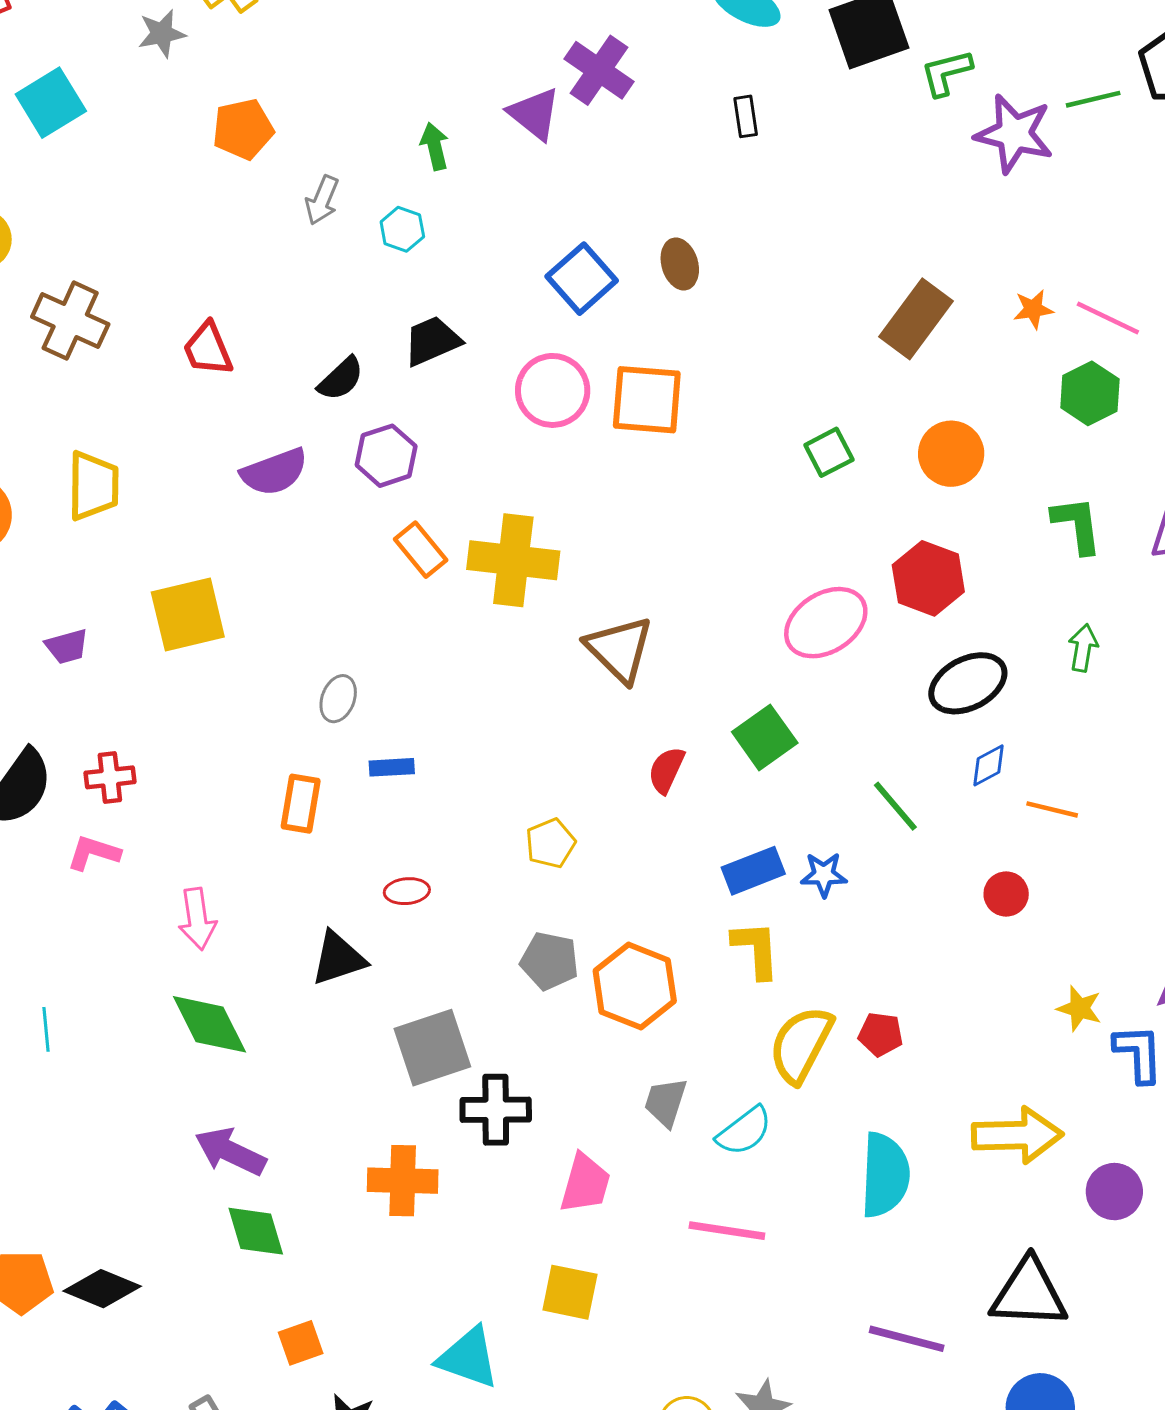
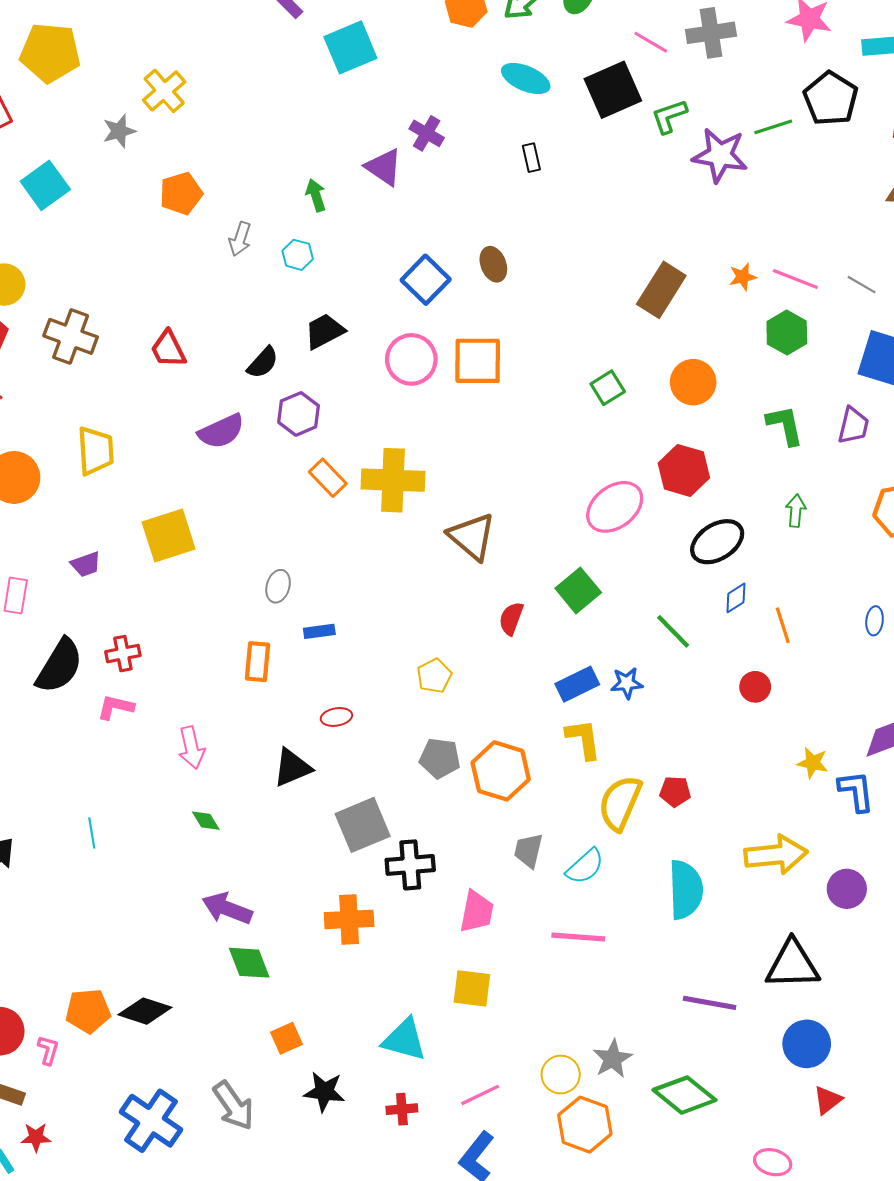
purple cross: (599, 70) -> (427, 133), size x0.7
orange line: (1052, 809) -> (783, 625), turned 63
green diamond: (210, 1024) -> (206, 821), size x0.5

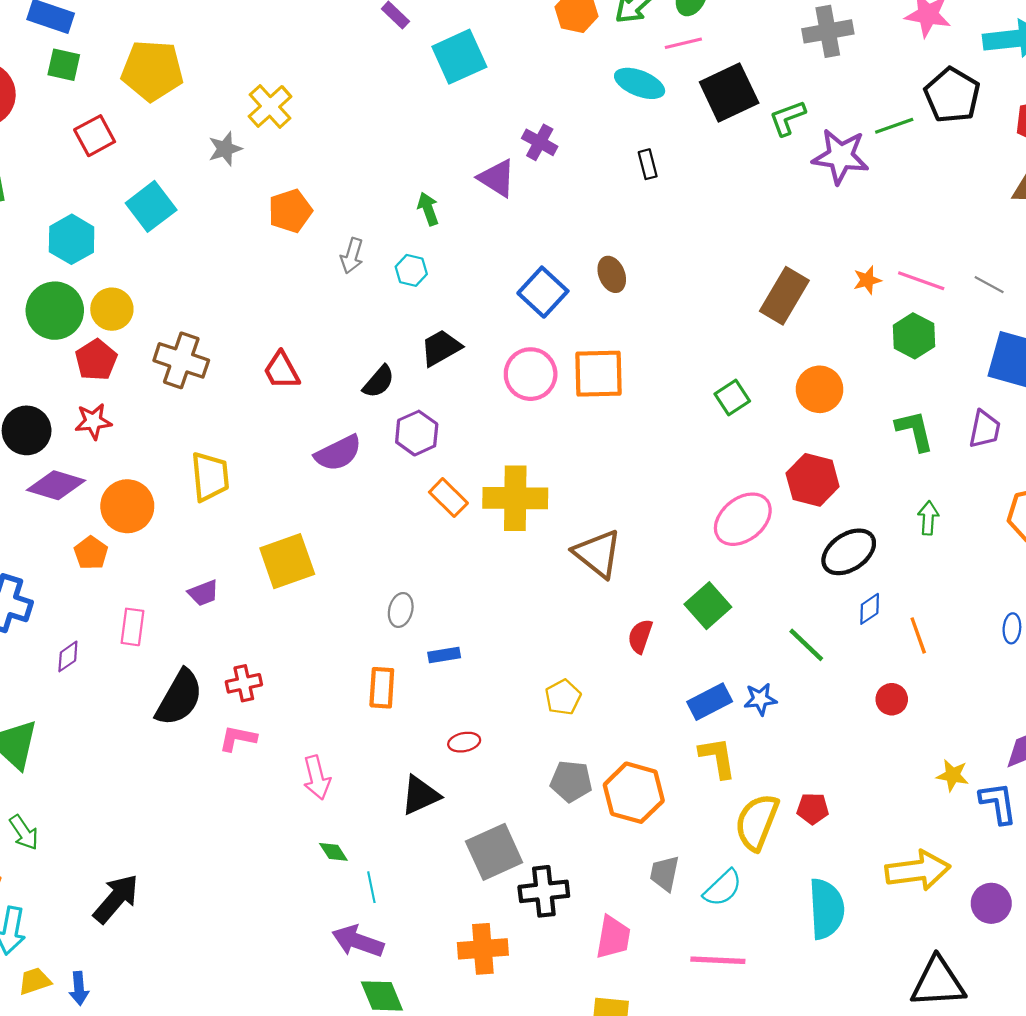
pink line: (651, 42) -> (683, 43), moved, turned -42
cyan line: (92, 833) -> (371, 887), moved

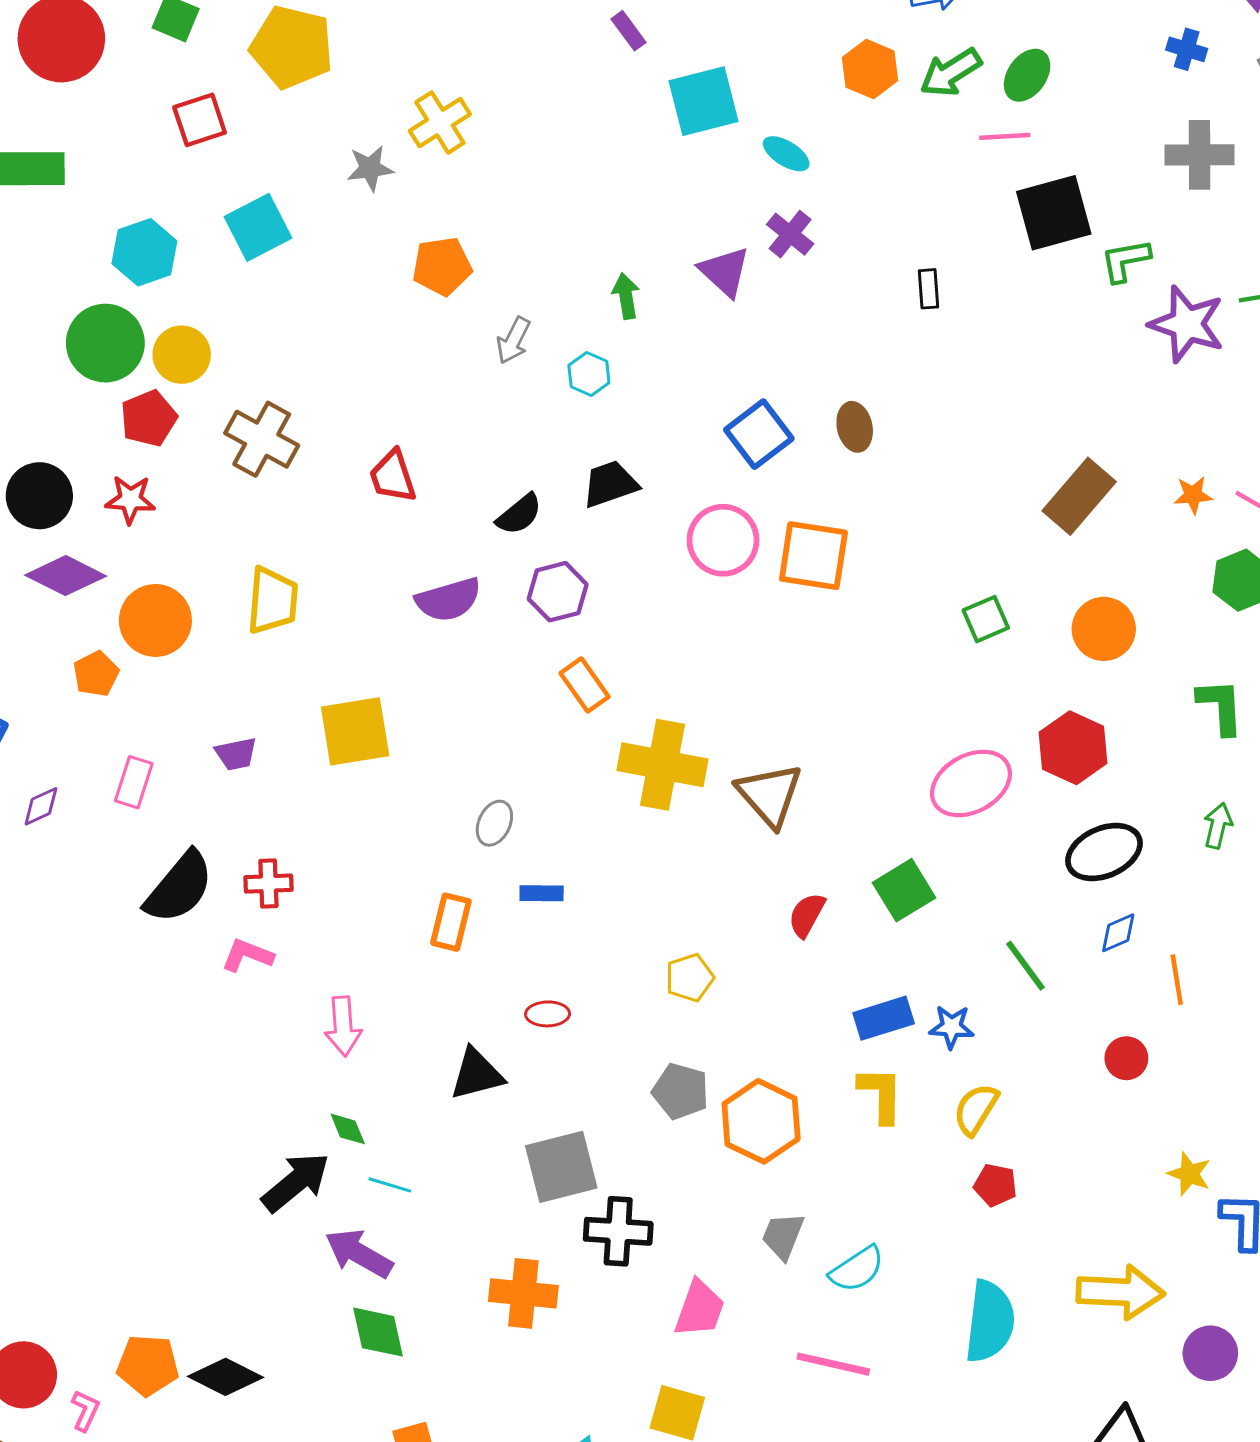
cyan ellipse: (640, 83) -> (786, 154), moved, size x0.7
yellow cross: (515, 498) -> (662, 765), moved
yellow semicircle: (757, 822) -> (976, 1109), moved, size x0.7
cyan line: (371, 887) -> (390, 1185), turned -72
black arrow: (116, 899) -> (296, 1182), moved

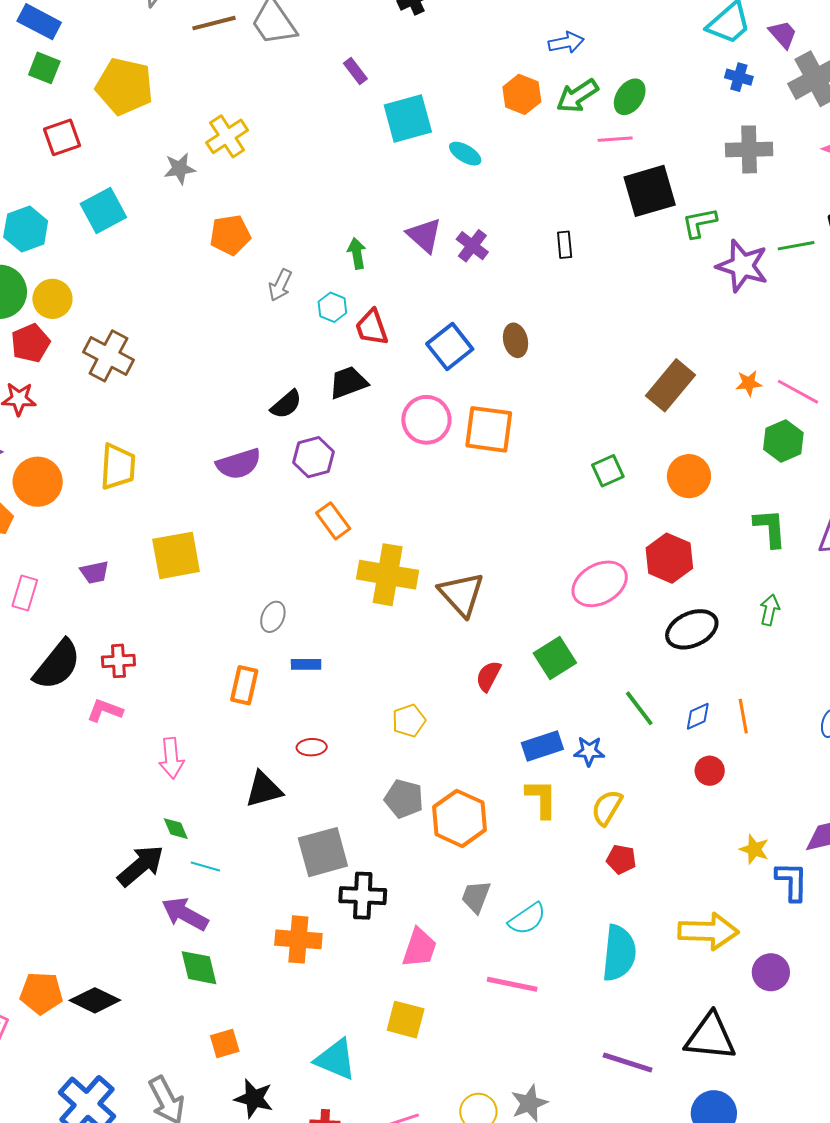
purple cross: (790, 234) -> (472, 246), moved
red trapezoid: (393, 476) -> (372, 327), moved
blue diamond: (1118, 933) -> (698, 716), moved

